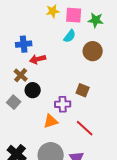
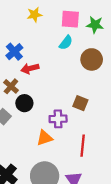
yellow star: (53, 11) -> (34, 15), moved
blue cross: (24, 44) -> (14, 52), turned -35
red line: (85, 128) -> (83, 146), turned 54

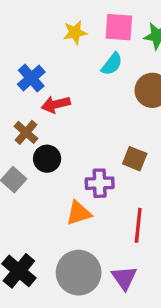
yellow star: (34, 15) -> (75, 32), moved

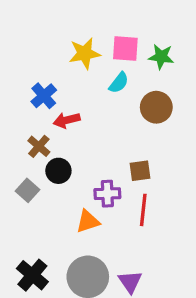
yellow star: (75, 32) -> (85, 53), size x1.4
brown square: (135, 159) -> (140, 171), turned -30
red line: (138, 225) -> (143, 210), moved

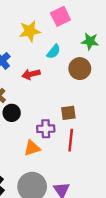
pink square: (125, 49) -> (60, 16), moved, turned -30
green star: (161, 57) -> (90, 41), moved
red arrow: (67, 120) -> (31, 74), moved

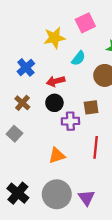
black circle: (12, 113) -> (54, 103), moved
brown square: (68, 113) -> (91, 107), moved
purple cross: (46, 129) -> (70, 121), moved

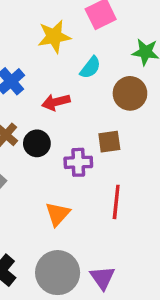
black circle: (54, 103) -> (37, 143), moved
orange triangle: (57, 155) -> (58, 214), turned -30

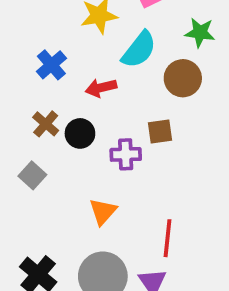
cyan semicircle: (90, 68) -> (139, 50), size x1.5
red line: (116, 202) -> (168, 238), moved

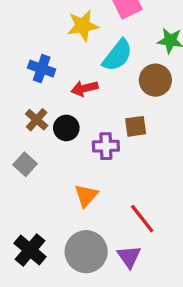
blue cross: (51, 65) -> (42, 69), turned -30
red line: (168, 238) -> (142, 219), turned -44

